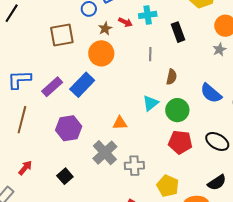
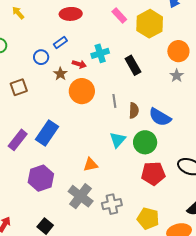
brown square: (62, 35) -> (19, 87), size x0.7
orange circle: (101, 53) -> (82, 91), moved
gray line: (150, 54) -> (114, 101), moved
blue semicircle: (211, 93) -> (160, 117), moved

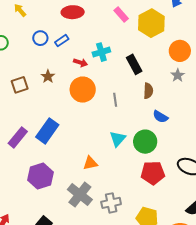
blue circle: (41, 57) -> (40, 38), moved
brown star: (60, 74) -> (48, 76), moved
brown semicircle: (134, 110) -> (148, 91), moved
blue semicircle: (160, 117) -> (160, 117), size x0.7

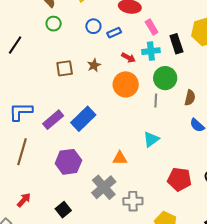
pink rectangle: (121, 14) -> (152, 27), moved
black rectangle: (134, 64) -> (176, 44), moved
green circle: (145, 142) -> (165, 78), moved

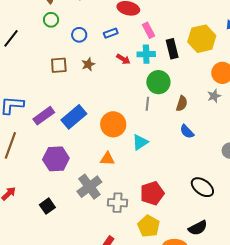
blue circle: (93, 26) -> (79, 35), moved
orange circle: (126, 84) -> (113, 124), moved
red pentagon: (180, 179) -> (152, 193), moved, turned -30

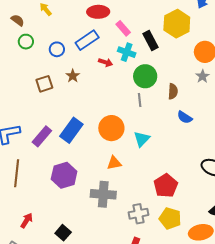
blue rectangle: (111, 33) -> (87, 40), size x1.6
cyan cross: (146, 54) -> (127, 52), turned 36
gray cross: (89, 187) -> (103, 194), turned -35
gray cross: (118, 203) -> (139, 214), moved
black square: (47, 206) -> (63, 233), moved

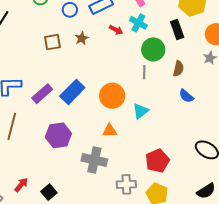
black rectangle: (150, 41) -> (177, 30), moved
red arrow: (27, 220) -> (21, 185), moved

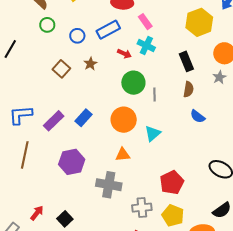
black rectangle: (177, 30) -> (186, 61), moved
brown square: (52, 42) -> (61, 69), turned -36
green circle: (153, 49) -> (133, 83), moved
blue rectangle: (72, 92) -> (84, 118), size x0.7

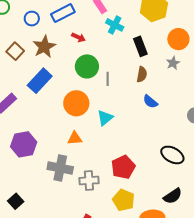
cyan cross: (146, 46) -> (115, 25), moved
brown star: (90, 64) -> (44, 47), size x1.6
blue rectangle: (84, 118) -> (40, 81), moved, size x1.4
gray cross: (142, 208) -> (89, 181), moved

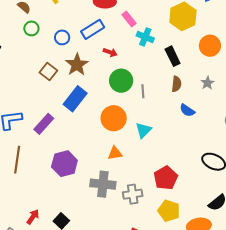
gray star: (173, 63) -> (207, 83), moved

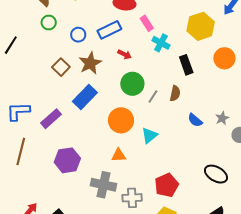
gray star: (207, 83) -> (222, 118), moved
brown semicircle: (176, 84) -> (175, 93), moved
gray line: (143, 91) -> (153, 97), turned 32

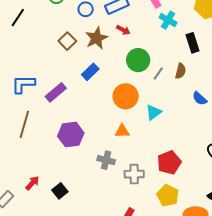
red arrow: (125, 54) -> (123, 30), moved
blue rectangle: (85, 97) -> (90, 72), size x0.7
gray cross: (104, 185) -> (106, 160), size x0.7

